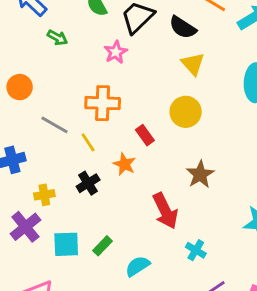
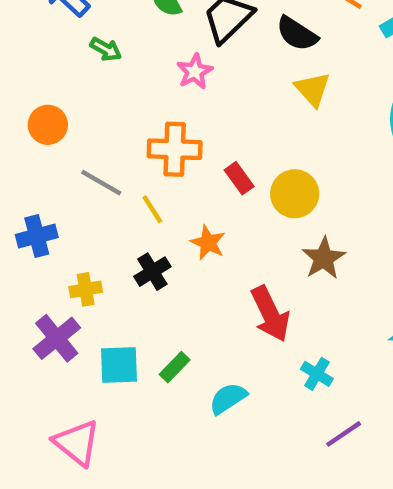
yellow circle: (186, 112) -> (295, 194), moved
red rectangle: (145, 135) -> (239, 178), moved

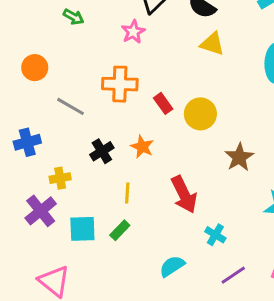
yellow triangle: (312, 89) -> (212, 44), turned -30
yellow line: (152, 209) -> (127, 193), moved, turned 36
brown star: (324, 258) -> (239, 157), moved
black cross: (152, 272) -> (102, 151), moved
cyan semicircle: (228, 398) -> (172, 266), moved

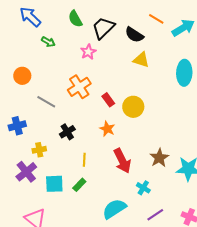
orange cross: (120, 84) -> (79, 87), turned -35
orange star: (142, 147) -> (107, 129), moved
brown star: (239, 157) -> (159, 158), moved
cyan semicircle: (172, 266) -> (114, 209), size x1.4

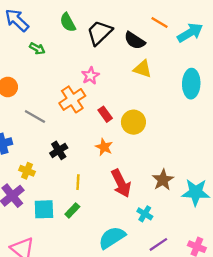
pink star: (88, 52) -> (90, 76), moved
yellow cross: (39, 150) -> (27, 171), turned 32

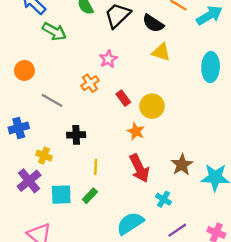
green arrow: (37, 48) -> (54, 31), size x1.5
orange cross: (72, 99) -> (90, 83), size x0.7
orange star: (104, 147) -> (136, 131), moved
black cross: (59, 150) -> (76, 135), turned 30

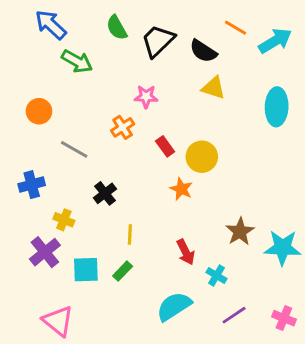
pink star: (108, 59) -> (146, 97), turned 30
black cross: (76, 135) -> (105, 193), turned -36
red arrow: (139, 168) -> (186, 252), moved, size x0.7

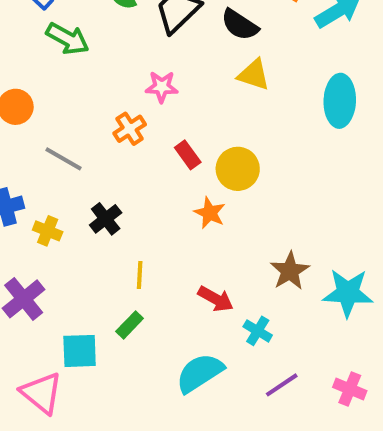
yellow cross: (64, 220) -> (48, 231), moved
red arrow: (186, 252) -> (216, 299), turned -35
cyan square: (86, 270) -> (80, 351), moved

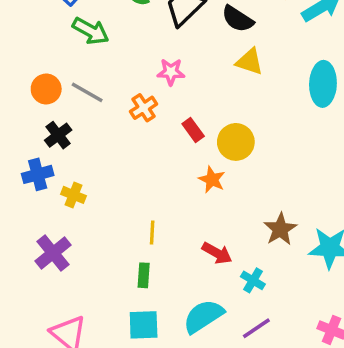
gray line: (64, 159) -> (87, 92), moved
black cross: (106, 219) -> (58, 135), moved
green rectangle: (130, 325) -> (144, 275), turned -40
cyan square: (80, 351) -> (144, 325), moved
purple line: (282, 385) -> (256, 328), moved

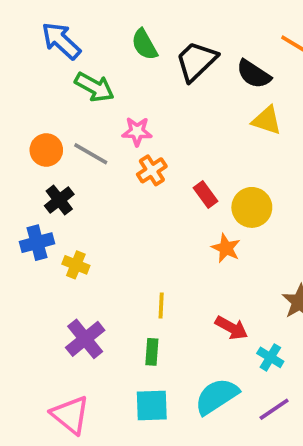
pink star: (171, 72) -> (137, 131), moved
purple cross: (53, 253) -> (85, 339), moved

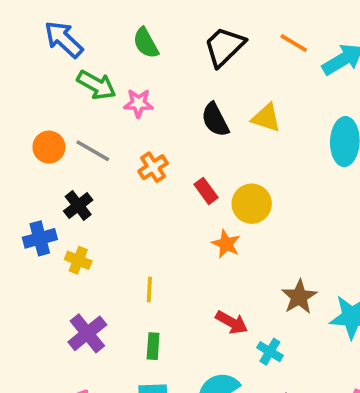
black trapezoid: (196, 61) -> (224, 47), moved
black semicircle: (254, 74) -> (215, 120), moved, turned 30
pink star: (137, 131) -> (138, 103), moved
black cross: (59, 200) -> (78, 206), moved
yellow line: (161, 306) -> (149, 290), moved

